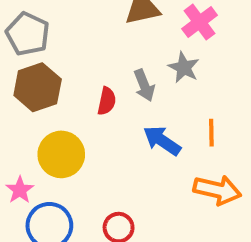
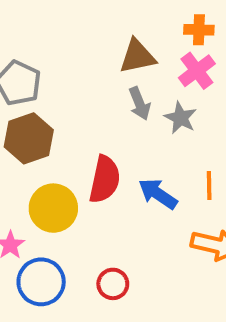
gray arrow: (144, 85) -> (139, 104), moved
red semicircle: (107, 101) -> (105, 179), moved, size x1.6

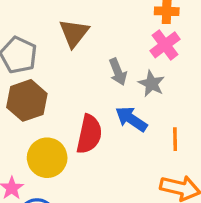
brown triangle: (137, 56) -> (74, 33), moved, turned -40
blue arrow: (158, 194) -> (131, 119), moved

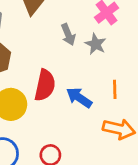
blue arrow: (131, 119) -> (79, 98), moved

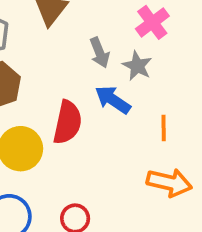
blue arrow: (79, 98) -> (113, 100), moved

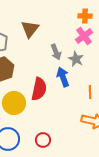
blue arrow: (113, 100) -> (63, 77), turned 36

